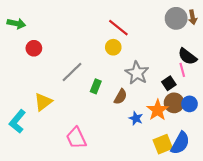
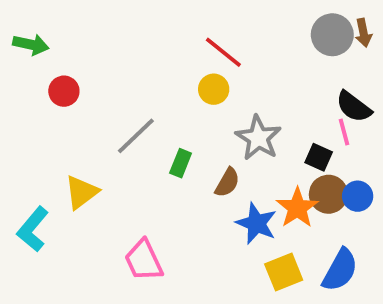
black square: (169, 83) -> (319, 157), turned -32
blue star: (136, 118) -> (256, 223), size x1.5
yellow square: (163, 144) -> (284, 272), moved

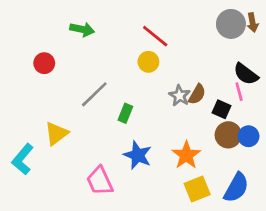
green arrow: (31, 44) -> (82, 29), moved
gray star: (258, 138) -> (180, 96), size x0.7
brown semicircle: (227, 183) -> (197, 94), moved
orange star: (297, 208) -> (186, 155), moved
blue star: (256, 223) -> (138, 155), moved

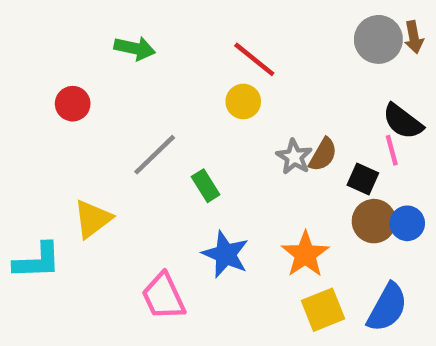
green rectangle: (125, 113) -> (206, 186), turned -54
cyan L-shape: (23, 159) -> (37, 261), turned -132

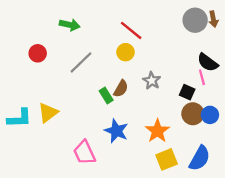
gray line: (155, 155) -> (81, 62), moved
brown semicircle: (323, 155) -> (121, 89), moved
cyan L-shape: (37, 261) -> (19, 118), moved

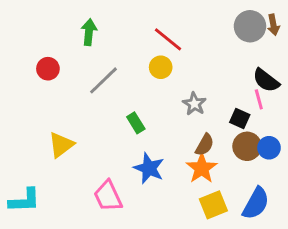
green arrow: (70, 25) -> (89, 32), turned -96
brown semicircle: (121, 89) -> (205, 145), moved
cyan L-shape: (19, 118) -> (25, 200), moved

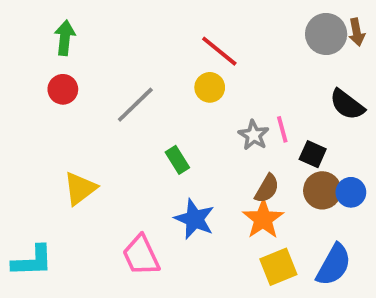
green arrow: (89, 32) -> (65, 38), moved
pink line: (259, 99) -> (282, 129), moved

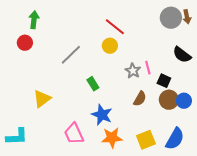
red circle: (63, 89) -> (25, 43), moved
orange star: (263, 219) -> (112, 138), moved, turned 30

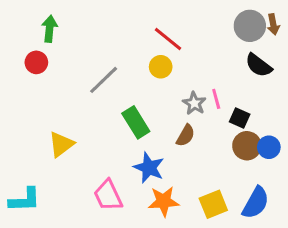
black semicircle: (182, 55) -> (259, 65), moved
green rectangle: (93, 84) -> (136, 122), size x1.5
brown semicircle: (140, 99) -> (186, 136), moved

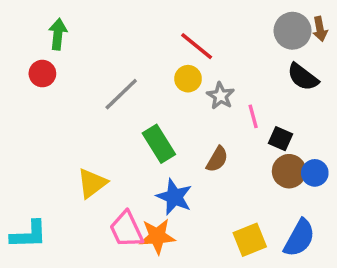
gray star: (194, 103) -> (221, 96), moved
yellow triangle: (61, 144) -> (92, 183), moved
orange star: (164, 201) -> (157, 236), moved

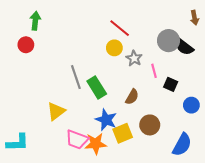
gray circle: (293, 31) -> (168, 41), moved
gray line: (121, 94) -> (76, 77), moved, turned -65
brown circle: (289, 171) -> (150, 125), moved
pink trapezoid: (126, 229) -> (77, 139), turned -45
yellow square: (250, 240) -> (123, 133), moved

